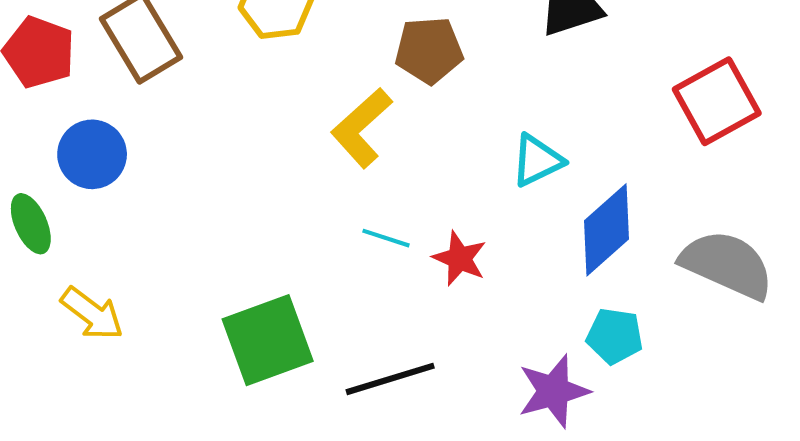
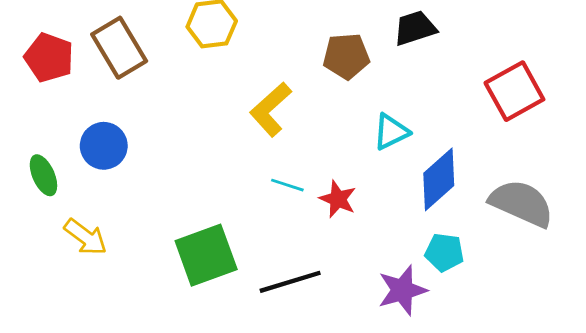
brown pentagon: (429, 50) -> (346, 56), moved
blue circle: (92, 154) -> (104, 146), moved

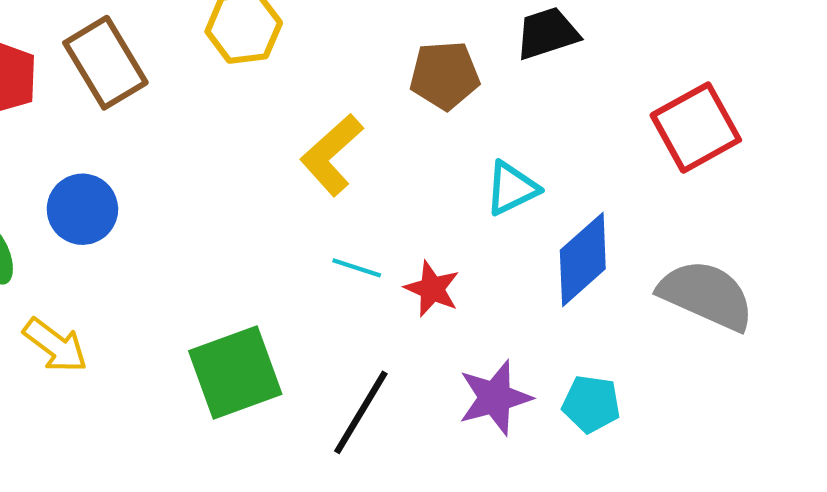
cyan pentagon: (444, 252) -> (591, 404), moved
black line: (290, 282) -> (361, 412), turned -42
purple star: (402, 290) -> (495, 398), moved

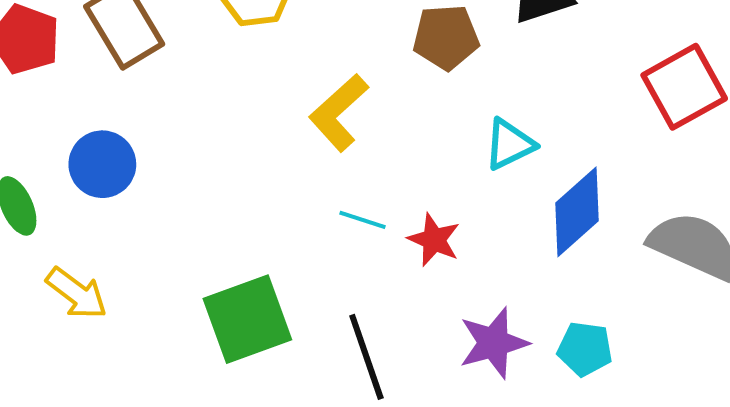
black line: (361, 412) -> (366, 357), turned -50

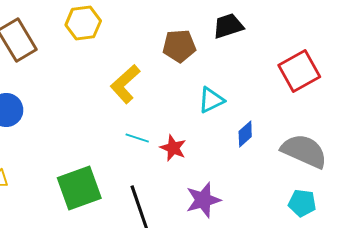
blue diamond: (577, 212) -> (245, 134), size x0.6
cyan pentagon: (585, 349) -> (302, 203), moved

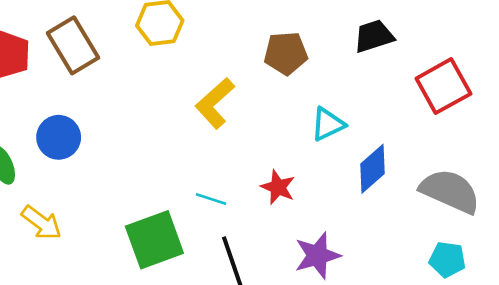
black trapezoid: (228, 26) -> (374, 36), moved
blue diamond: (245, 134) -> (372, 169), size x1.4
cyan line: (137, 138) -> (211, 199), moved

